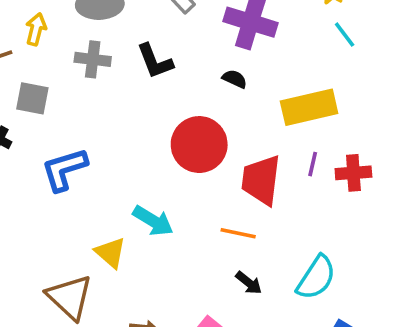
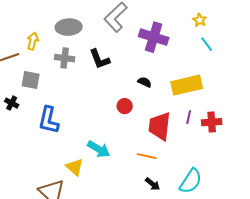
black semicircle: (235, 79) -> (145, 82), moved
red circle: (199, 145) -> (125, 106), size x0.5
blue L-shape: (64, 169) -> (49, 120), turned -60

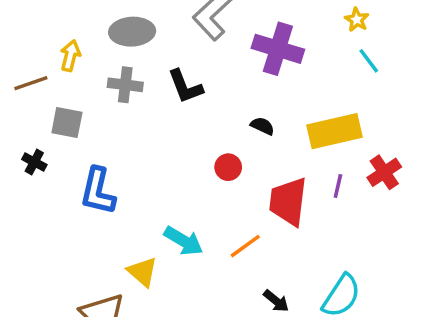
red cross: (212, 122) -> (384, 172), moved, turned -30
orange line: (147, 156) -> (245, 246), moved, turned -48

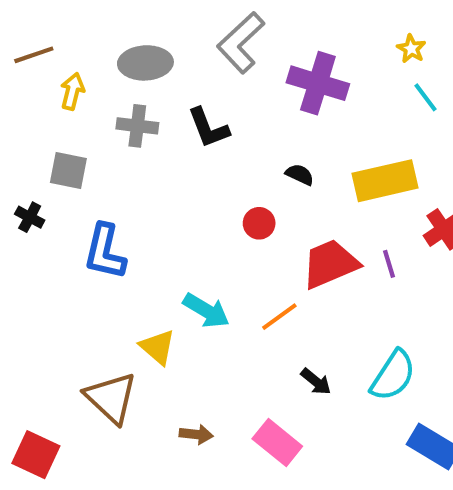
brown line: (31, 83) -> (34, 55), moved
purple line: (338, 186) -> (389, 264), moved, turned -30
red trapezoid: (288, 201) -> (330, 264), turned 60

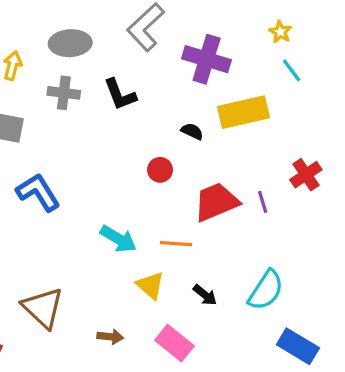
yellow rectangle: (385, 181) -> (243, 112), moved
blue L-shape: (105, 252) -> (38, 192), turned 135
orange line: (279, 317) -> (176, 244), turned 40
yellow triangle: (158, 347) -> (150, 285), moved

